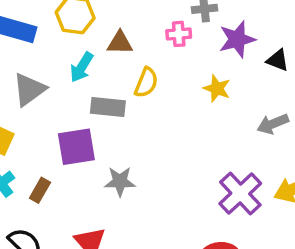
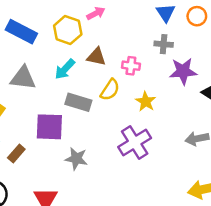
pink cross: (179, 34) -> (131, 66), moved
yellow star: (217, 88) -> (146, 102), moved
gray triangle: (29, 89) -> (23, 78), turned 32
purple cross: (240, 193) -> (135, 142), moved

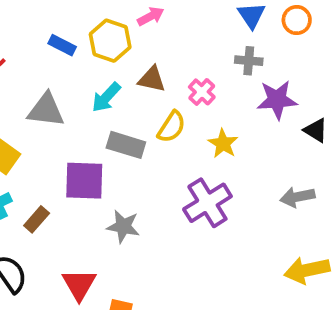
blue rectangle: (21, 32) -> (62, 45), moved, size x0.6
pink cross: (131, 66) -> (202, 92), turned 36

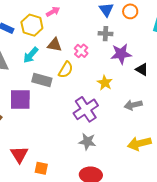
yellow star: (223, 144) -> (105, 83), moved
gray star: (123, 226) -> (87, 142), moved

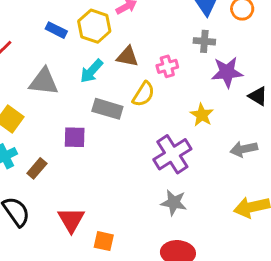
pink cross: (81, 51) -> (167, 66), turned 32
purple square: (20, 99) -> (75, 137), size x0.7

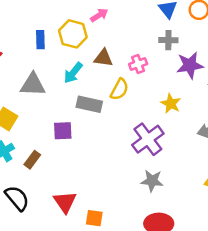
blue rectangle: (56, 30) -> (40, 40), turned 66

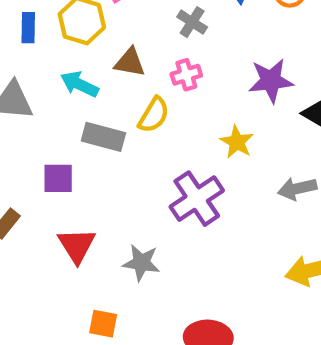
gray cross: (168, 40) -> (192, 22), moved, turned 30
cyan arrow: (73, 73) -> (79, 84), turned 75
gray star: (152, 181) -> (141, 263), moved
red triangle: (65, 202) -> (77, 245), moved

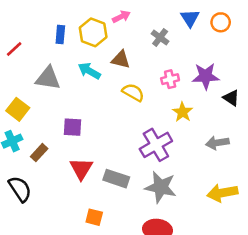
pink cross: (186, 75) -> (170, 79), moved
yellow semicircle: (154, 115) -> (133, 92), turned -95
gray rectangle: (103, 137) -> (116, 179), moved
gray star: (141, 263) -> (161, 187), moved, size x1.4

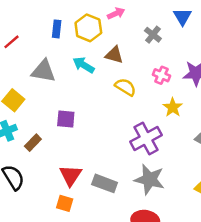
pink cross: (170, 79) -> (161, 75), turned 35
red triangle: (81, 169) -> (71, 175), moved
gray rectangle: (116, 179) -> (105, 183), moved
orange square: (94, 217) -> (65, 203), moved

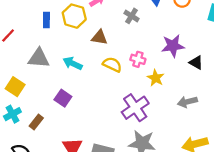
cyan arrow: (84, 65) -> (73, 63), moved
pink cross: (161, 75) -> (138, 59), moved
purple square: (66, 119) -> (63, 98), turned 35

